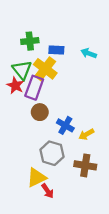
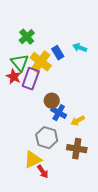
green cross: (30, 41) -> (27, 37), turned -35
blue rectangle: (56, 50) -> (58, 53), moved, turned 56
brown circle: (40, 112) -> (52, 101), moved

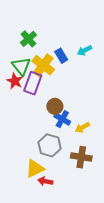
cyan arrow: (80, 48) -> (84, 50), turned -48
red arrow: (43, 172) -> (45, 181), turned 136

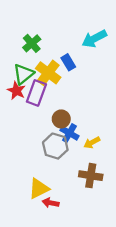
cyan arrow: (84, 50) -> (94, 39), moved, size x1.5
green triangle: (21, 66) -> (23, 74), turned 30
gray hexagon: (50, 145) -> (55, 146), moved

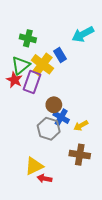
green cross: (32, 43) -> (28, 38), turned -35

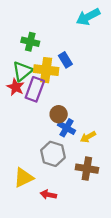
cyan arrow: (83, 34) -> (88, 17), moved
yellow cross: (42, 64) -> (46, 70), turned -30
gray hexagon: (49, 129) -> (53, 154), moved
yellow triangle: (34, 166) -> (23, 178), moved

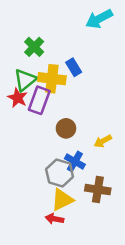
green cross: (30, 42) -> (34, 47), turned 30
blue cross: (67, 128) -> (75, 161), moved
yellow arrow: (88, 137) -> (103, 141), moved
yellow triangle: (23, 178) -> (62, 200), moved

